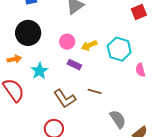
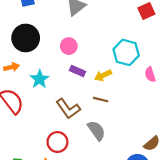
yellow arrow: (89, 45) -> (103, 75), moved
gray semicircle: (118, 119) -> (96, 130), moved

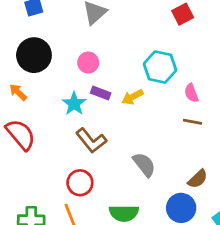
orange arrow: (12, 67) -> (18, 92), turned -120
cyan star: (39, 79) -> (74, 104), moved
brown line: (101, 100) -> (193, 122), moved
gray semicircle: (96, 130) -> (144, 165), moved

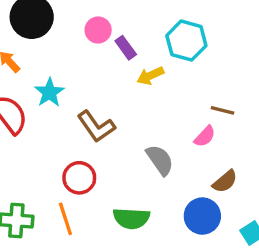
purple rectangle: (101, 93) -> (126, 48), moved, turned 30
pink semicircle: (191, 93) -> (205, 136), moved, turned -120
cyan star: (74, 104) -> (49, 93), moved

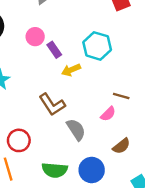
brown L-shape: (96, 126) -> (52, 105), moved
blue circle: (202, 216) -> (92, 170), moved

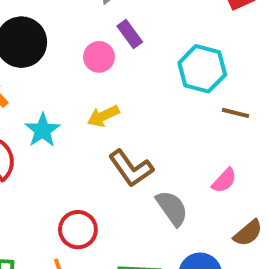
purple rectangle: (54, 50) -> (130, 34), moved
yellow arrow: (71, 70) -> (103, 116), moved
brown line: (121, 96) -> (235, 113), moved

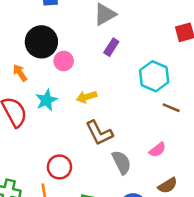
purple rectangle: (130, 34) -> (111, 47), turned 60
pink circle: (99, 57) -> (64, 61), moved

